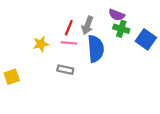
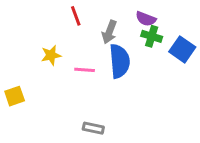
red line: (69, 28) -> (76, 16), moved, turned -42
pink line: (69, 43) -> (85, 70), moved
gray rectangle: (65, 70) -> (93, 128), moved

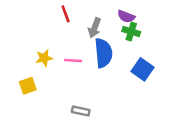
blue square: (182, 49) -> (143, 69), moved
yellow star: (51, 55) -> (44, 58), moved
yellow square: (15, 96) -> (28, 86), moved

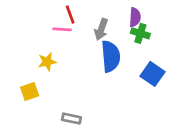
purple semicircle: (126, 16) -> (135, 17), turned -108
pink line: (73, 61) -> (62, 29), moved
gray rectangle: (81, 111) -> (71, 119), moved

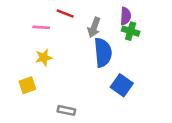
red line: (70, 14) -> (65, 14), turned -48
pink line: (62, 29) -> (41, 27), moved
blue square: (153, 74) -> (122, 85), moved

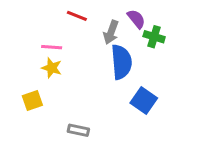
purple semicircle: (126, 16) -> (136, 19), moved, turned -42
pink line: (41, 27) -> (52, 47), moved
yellow star: (44, 58) -> (52, 68), turned 30

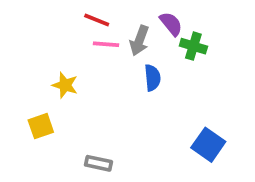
pink line: (52, 47) -> (106, 44), moved
blue semicircle: (121, 62) -> (152, 78), size x0.6
blue square: (144, 101) -> (208, 145), moved

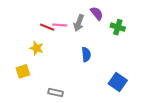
red line: (97, 20) -> (47, 27), moved
green cross: (193, 46) -> (118, 27), moved
blue semicircle: (152, 78) -> (86, 55), moved

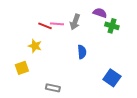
purple semicircle: (97, 13) -> (100, 13), moved, turned -32

